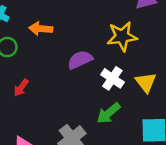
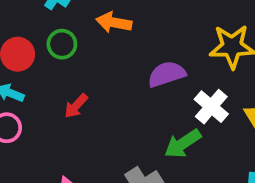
green arrow: (109, 113) -> (183, 144), moved

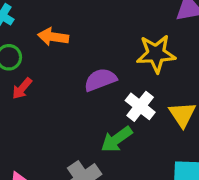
red arrow: (76, 106) -> (22, 88), moved

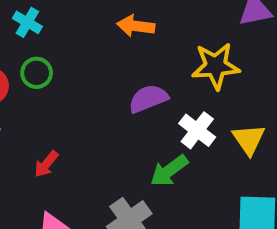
orange arrow: (53, 37) -> (136, 26), moved
red arrow: (22, 88) -> (46, 164), moved

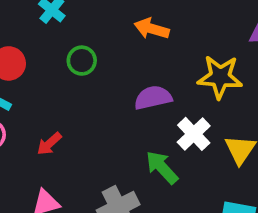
green circle: (37, 73) -> (82, 61), moved
green arrow: (169, 171) -> (162, 167), turned 75

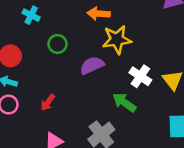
yellow star: (220, 77) -> (117, 40), moved
purple semicircle: (153, 98) -> (92, 65), moved

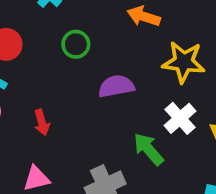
yellow star: (117, 40) -> (184, 62), moved
red arrow: (48, 102) -> (42, 122), turned -66

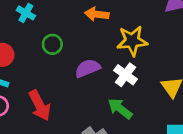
white cross: (180, 118) -> (125, 75), moved
red arrow: (42, 122) -> (40, 105), size x1.6

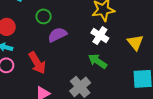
purple semicircle: (88, 68) -> (57, 35), moved

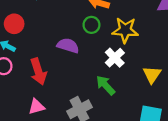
green circle: (44, 16) -> (91, 25), moved
purple semicircle: (57, 35) -> (68, 46), turned 30

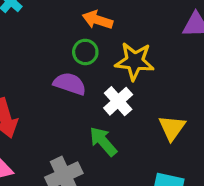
purple semicircle: (68, 46) -> (70, 84), moved

